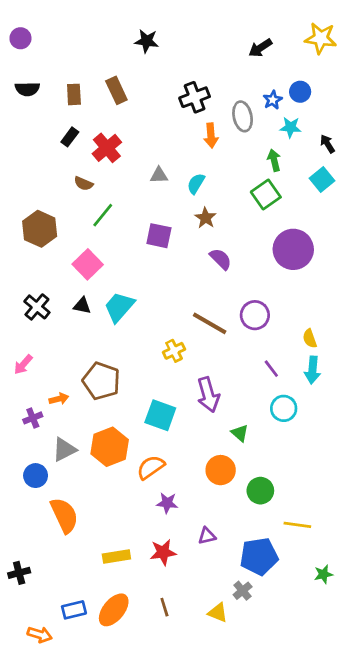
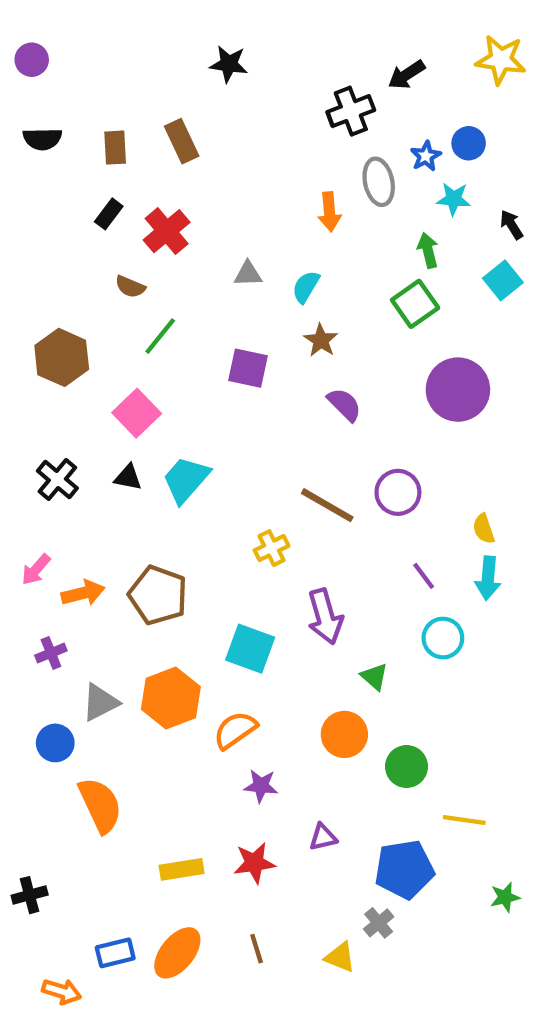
black cross: (195, 97) -> (351, 111), moved
orange arrow: (59, 399) -> (83, 593), moved, size x1.4

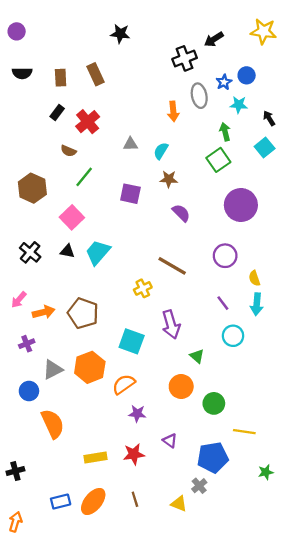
brown star: (321, 340) -> (169, 179), turned -30
purple circle: (398, 492) -> (225, 256), moved
purple triangle: (323, 837) -> (170, 441), turned 49
orange arrow: (62, 991) -> (15, 522), moved, turned -90

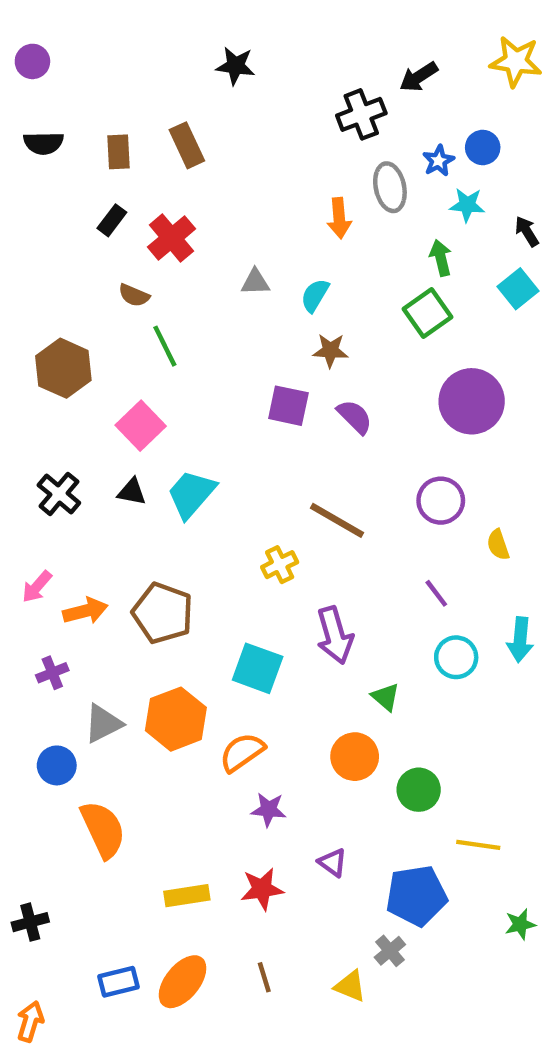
green line: (84, 177) -> (165, 346), turned -65
purple square: (130, 194) -> (288, 406), moved
cyan arrow: (257, 304) -> (520, 640), moved

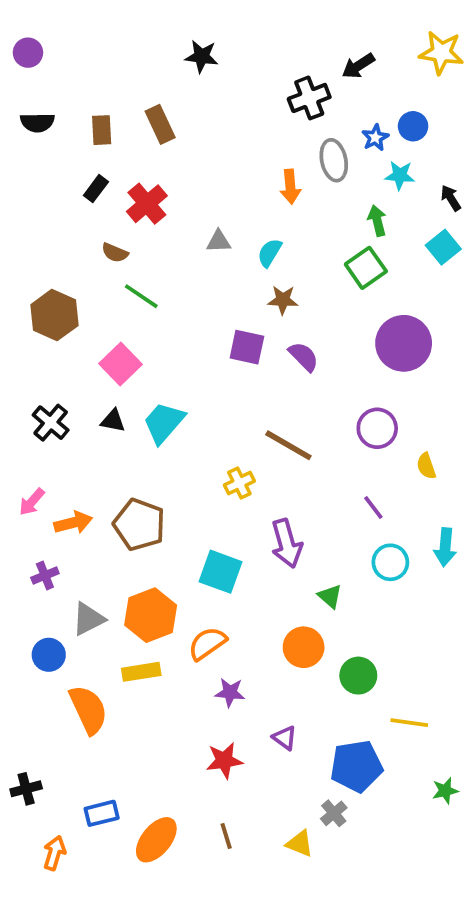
green line: (165, 346) -> (141, 296), turned -30
yellow rectangle: (187, 896) -> (141, 672), moved
blue rectangle: (119, 982) -> (102, 813), moved
orange arrow: (30, 1021) -> (54, 853), moved

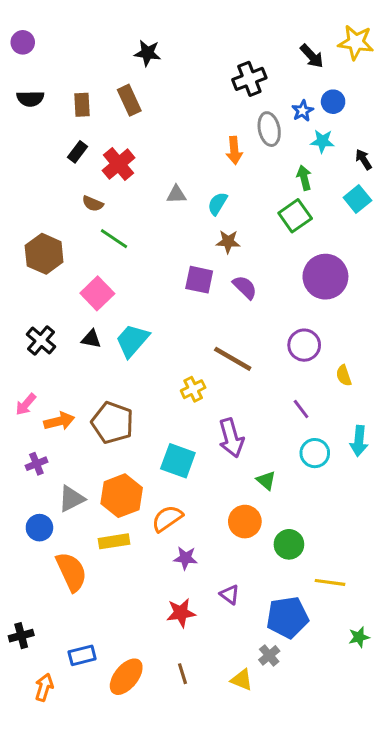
black star: (202, 56) -> (147, 53), moved
black arrow: (358, 66) -> (312, 56), moved, turned -100

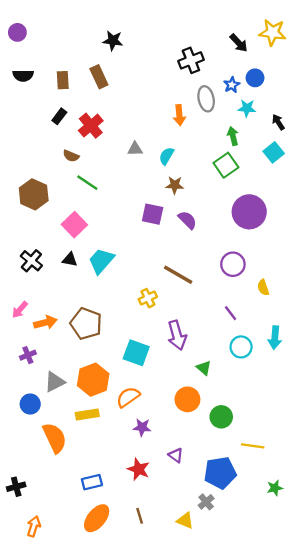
red star: (181, 613) -> (139, 469), turned 30
blue rectangle: (82, 655) -> (92, 482), moved

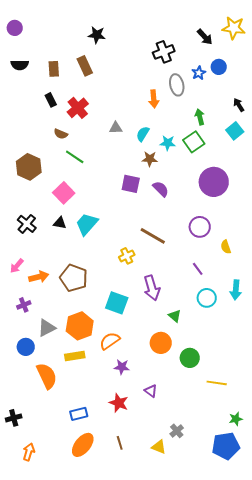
cyan star: (247, 108) -> (168, 143), moved
black rectangle: (59, 116) -> (51, 100), turned -64
blue pentagon: (220, 473) -> (226, 446), moved

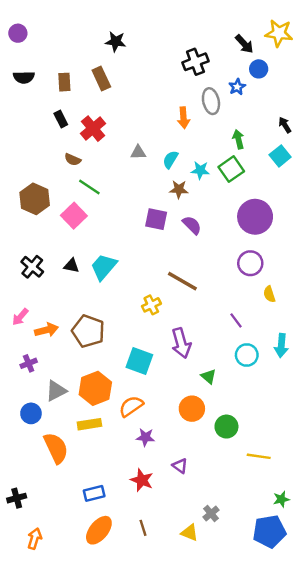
blue circle: (219, 67) -> (259, 69), moved
pink square: (64, 193) -> (74, 216), moved
purple circle: (200, 227) -> (250, 263), moved

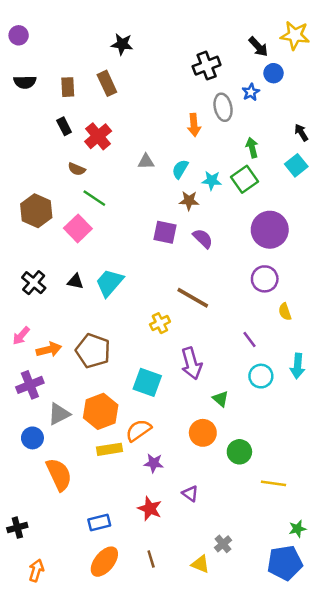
purple cross: (29, 363) -> (30, 385), size x1.5
yellow rectangle: (89, 424) -> (109, 449), moved

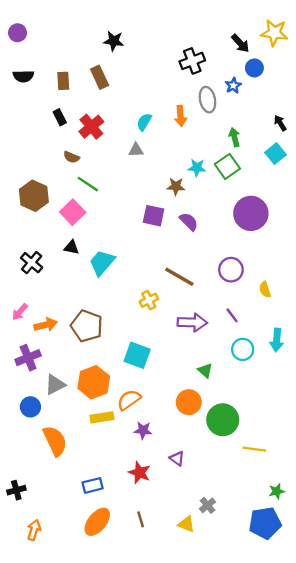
cyan semicircle: (180, 169) -> (144, 122), moved
purple circle: (265, 279) -> (231, 270), moved
black triangle: (75, 281) -> (71, 247), moved
purple arrow: (191, 363) -> (192, 322), moved, turned -72
green circle: (239, 452) -> (223, 420), size x1.4

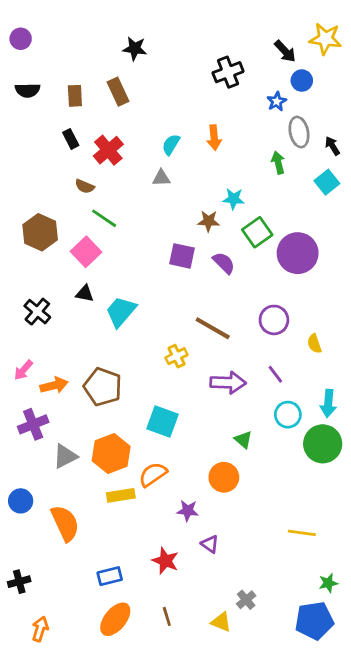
gray ellipse: (207, 100) -> (299, 132), moved
green square: (227, 166) -> (257, 232), moved
blue circle: (30, 407) -> (21, 501), moved
green circle: (223, 420) -> (323, 444), moved
purple star: (143, 430) -> (188, 511), moved

